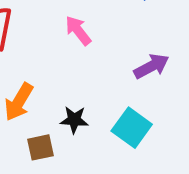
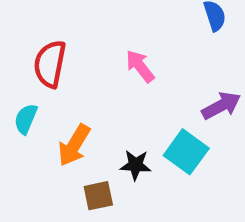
cyan square: (132, 128) -> (186, 152), moved

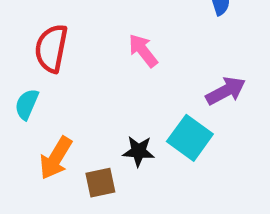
orange arrow: (74, 145) -> (56, 158), moved

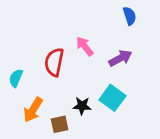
red semicircle: (51, 48) -> (54, 62), moved
purple arrow: (226, 91) -> (120, 58), moved

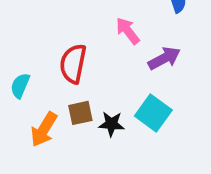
pink arrow: (85, 46) -> (128, 31), moved
brown square: (60, 124) -> (80, 113), moved

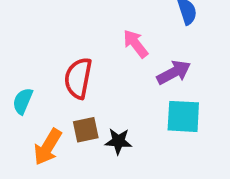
cyan square: (153, 113) -> (183, 116), moved, turned -33

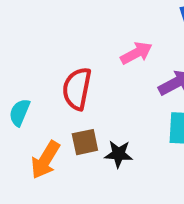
pink arrow: (136, 44) -> (136, 53), turned 100

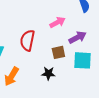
brown square: (85, 142) -> (58, 52), moved

